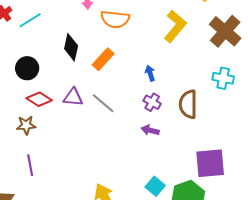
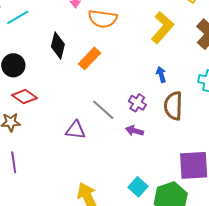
blue arrow: (150, 73) -> (161, 74), moved
purple triangle: (73, 97) -> (76, 130), moved
gray line: (103, 103) -> (103, 110), moved

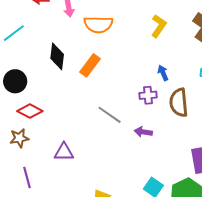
yellow L-shape: (162, 27) -> (159, 26), size x0.7
purple cross: (137, 103) -> (148, 95), moved, turned -30
purple triangle: (76, 130) -> (64, 152), moved

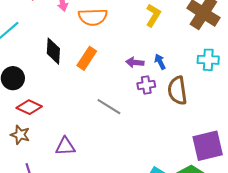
purple arrow: (143, 132) -> (135, 62), moved
brown star: (19, 138) -> (20, 135), turned 30

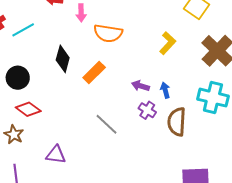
cyan cross: (208, 60) -> (213, 98), size x1.4
purple cross: (146, 85) -> (147, 110), turned 30

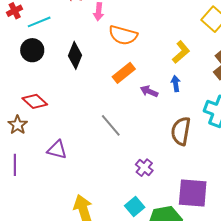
orange rectangle: (94, 73) -> (124, 73), moved
black circle: (18, 78) -> (32, 50), moved
blue arrow: (165, 90) -> (176, 84), moved
purple cross: (147, 110) -> (144, 168), moved

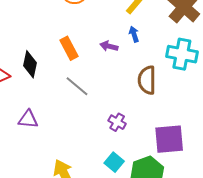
black diamond: (75, 55) -> (30, 64), moved
orange rectangle: (124, 73) -> (69, 48), moved, turned -70

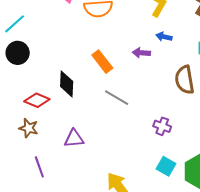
blue arrow: (134, 34) -> (164, 37), turned -49

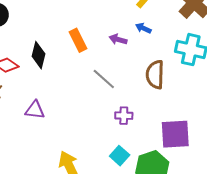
gray line: (117, 98) -> (104, 79), moved
purple cross: (162, 126) -> (124, 116), turned -30

